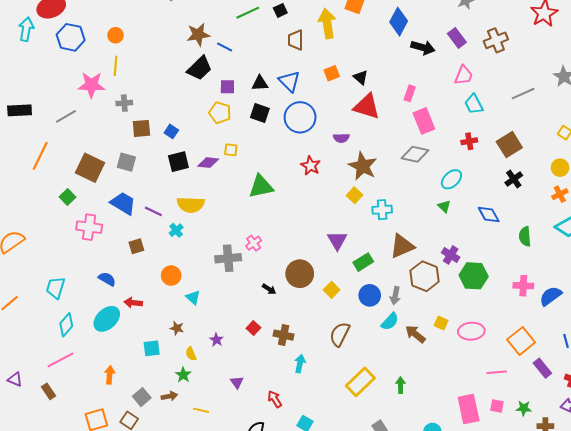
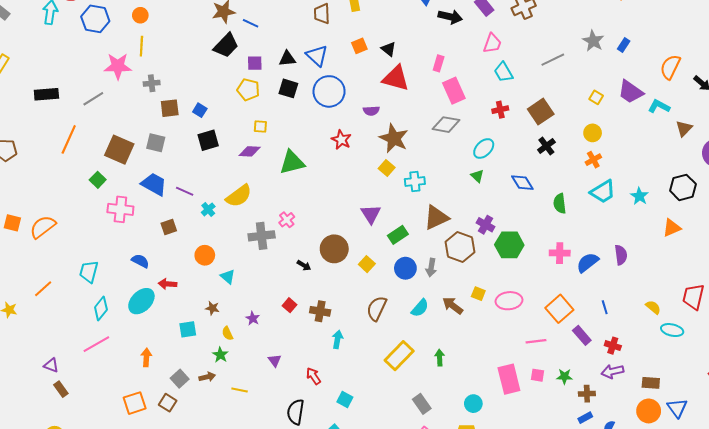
purple diamond: (208, 163) -> (250, 151), moved
yellow semicircle: (191, 205) -> (239, 196), moved, turned -36
cyan semicircle: (390, 322) -> (420, 308), moved
brown rectangle: (48, 391) -> (61, 389), moved

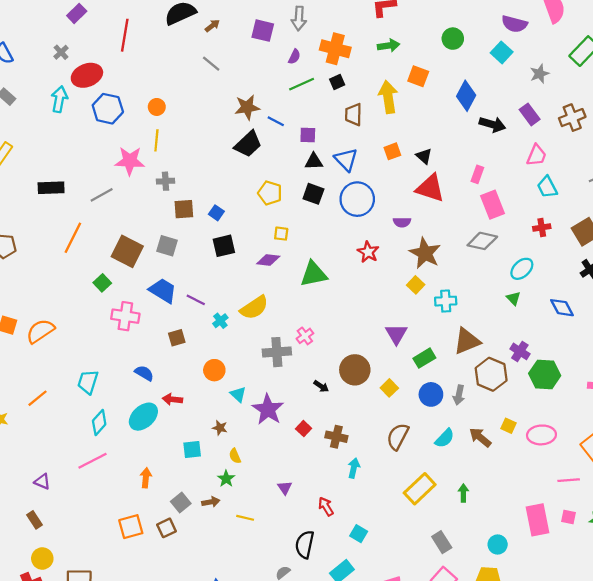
purple square: (255, 63) -> (308, 135), moved
purple star: (253, 318) -> (268, 409), moved, size x2.0
brown rectangle: (61, 389) -> (34, 520), moved
brown square: (168, 403) -> (167, 528), turned 30

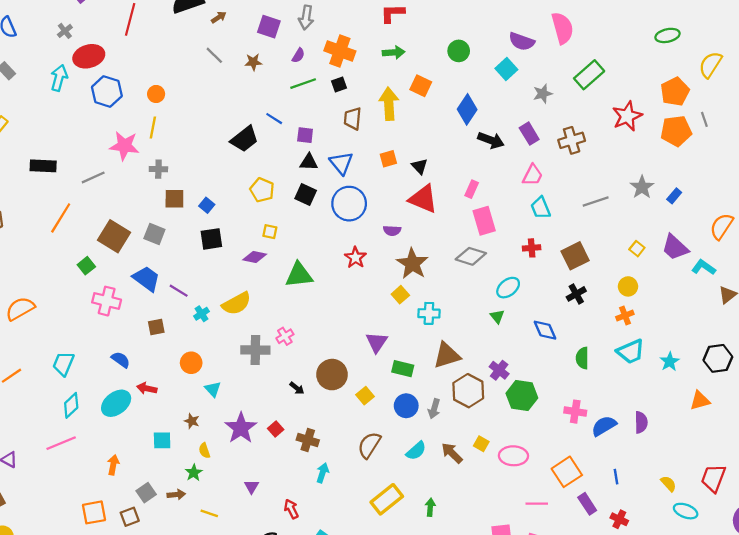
brown star: (247, 107) -> (253, 62), moved, size x0.7
green rectangle: (424, 358) -> (403, 369), turned 40
purple star: (268, 409) -> (241, 428), moved

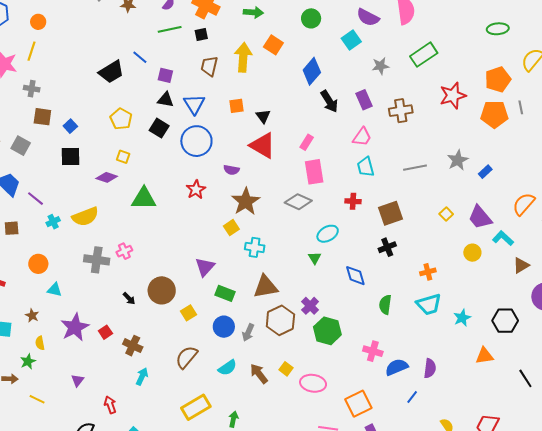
black arrow: (491, 140) -> (329, 101), turned 30
yellow circle: (628, 286) -> (472, 253), moved
cyan triangle: (213, 389) -> (54, 290), turned -42
blue line: (616, 477) -> (412, 397), moved, turned 40

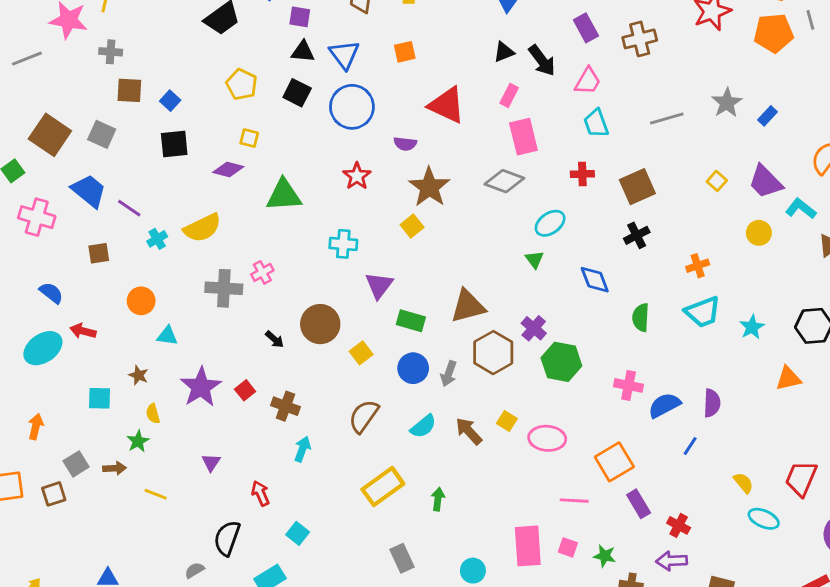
black arrow: (329, 101) -> (542, 60), moved
black triangle: (263, 116) -> (504, 52), moved, turned 49
cyan cross: (255, 247) -> (343, 244), moved

